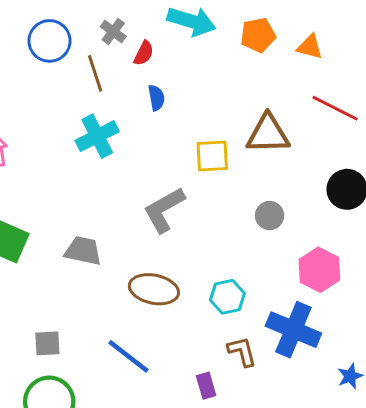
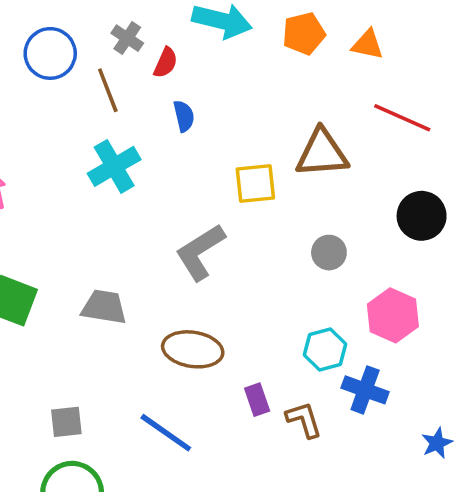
cyan hexagon: (227, 297) -> (325, 350), moved
blue cross: (293, 330) -> (365, 390), size x0.7
purple rectangle: (206, 386) -> (257, 400), moved

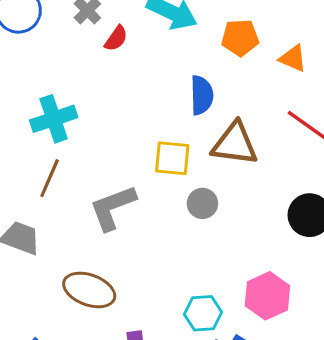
brown line: (108, 90) -> (50, 178), moved, turned 33
blue semicircle: (184, 116) -> (202, 95), moved, size x1.4
gray circle: (329, 253) -> (202, 203), moved

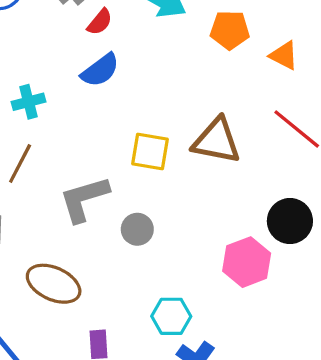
blue semicircle: (202, 95) -> (100, 70), moved, turned 51
cyan cross: (54, 119) -> (29, 102), size x0.7
gray circle: (202, 203) -> (137, 229), moved
pink hexagon: (267, 296) -> (247, 262), moved

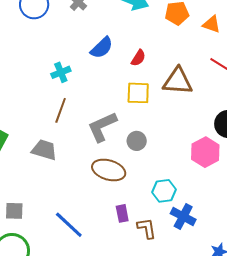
red semicircle: (100, 22) -> (138, 58), moved
brown ellipse: (54, 284) -> (109, 170), moved

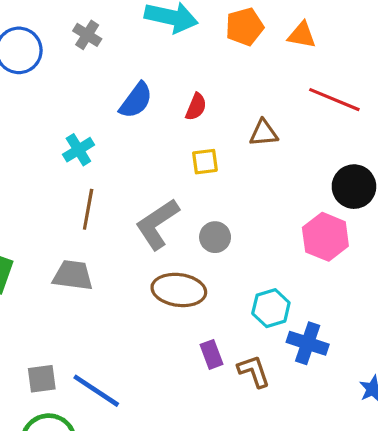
brown triangle: (178, 81) -> (264, 133), size x0.6
yellow square: (138, 93) -> (205, 162), size x0.7
blue line: (69, 225) -> (96, 391), moved

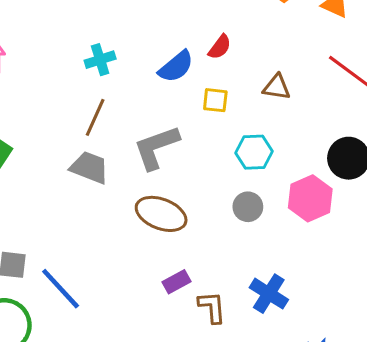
blue semicircle: (136, 100) -> (176, 67), moved
gray circle: (215, 237) -> (248, 207), moved
gray trapezoid: (73, 275) -> (89, 167), moved
cyan hexagon: (271, 308) -> (254, 152), moved
purple rectangle: (211, 354) -> (177, 282), turned 68

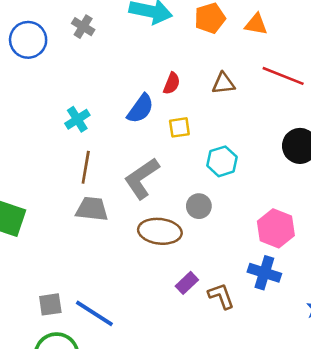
brown triangle: (277, 87) -> (223, 83), moved
pink hexagon: (310, 198) -> (276, 228), moved
gray circle: (248, 207) -> (199, 206), moved

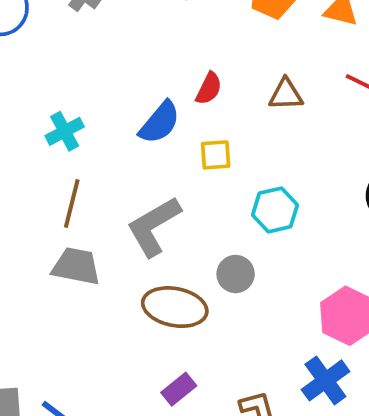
blue cross: (264, 273) -> (325, 380), turned 32
purple rectangle: (187, 283) -> (179, 389), moved

